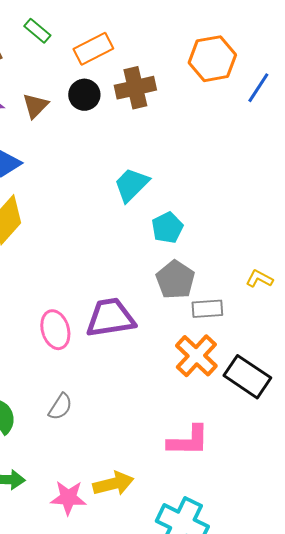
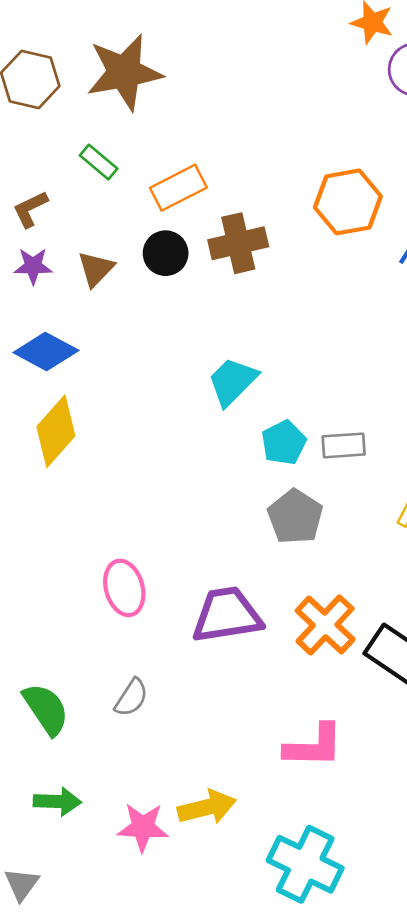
gray rectangle: (207, 309) -> (344, 445), moved
purple trapezoid: (110, 318) -> (227, 615), moved

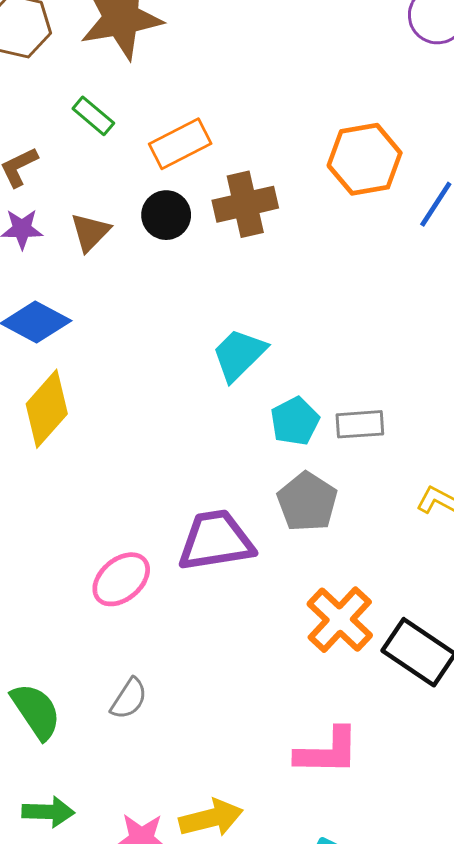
pink ellipse: (124, 588) -> (121, 579), turned 66
purple trapezoid: (227, 615) -> (216, 541), moved

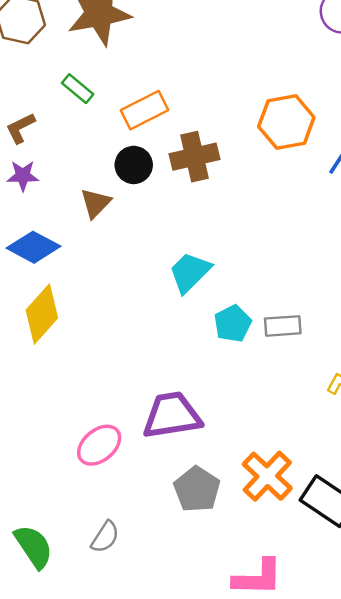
brown triangle: (90, 232) -> (96, 203), moved
gray pentagon: (307, 502) -> (197, 489), moved

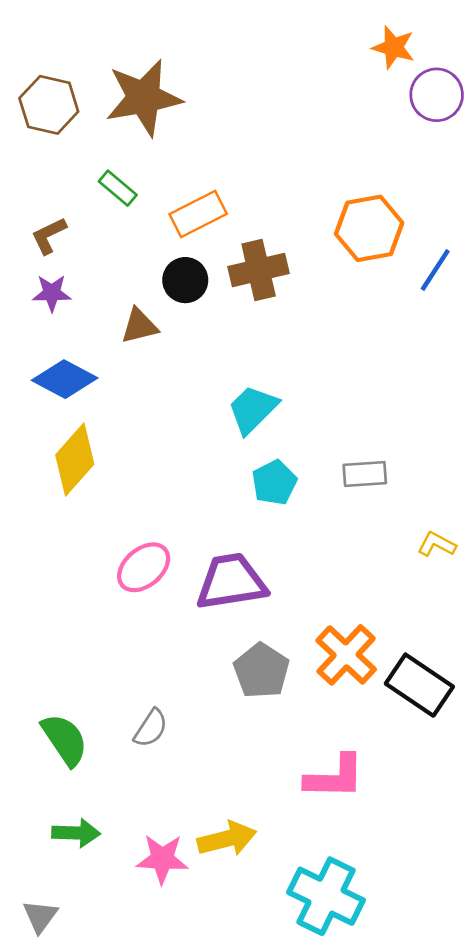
brown triangle: (96, 203) -> (139, 326), turned 32
cyan pentagon: (233, 324) -> (274, 483), moved
pink ellipse: (99, 445) -> (144, 567), moved

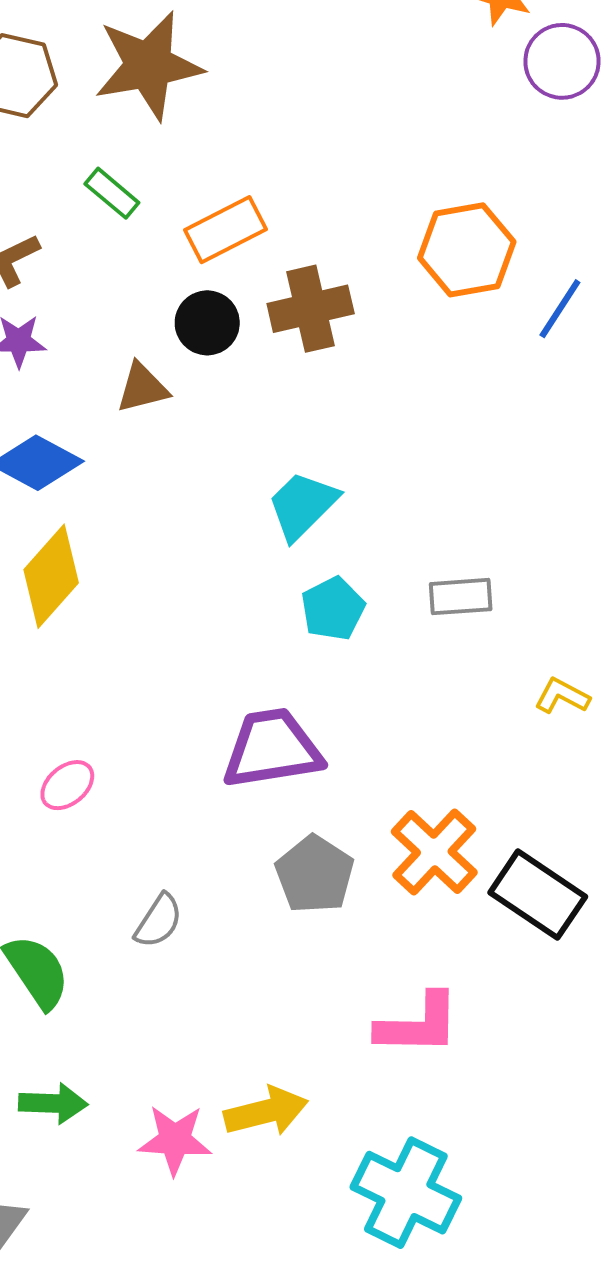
pink ellipse: (144, 567) -> (67, 785), moved, size x0.7
gray semicircle: (151, 728) -> (159, 921), moved

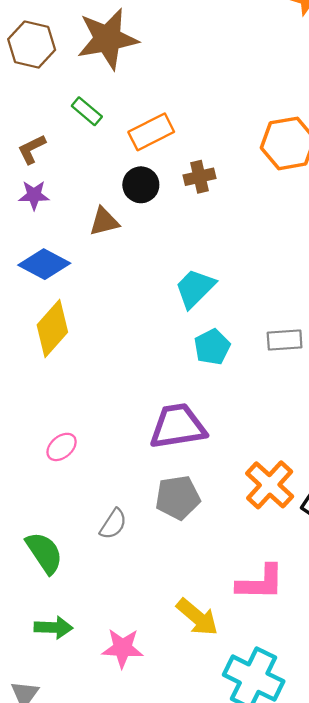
brown cross: (311, 309) -> (199, 177), size x0.7
gray pentagon: (315, 874) -> (178, 498), moved, turned 30
yellow arrow: (266, 1112) -> (197, 617), moved, turned 54

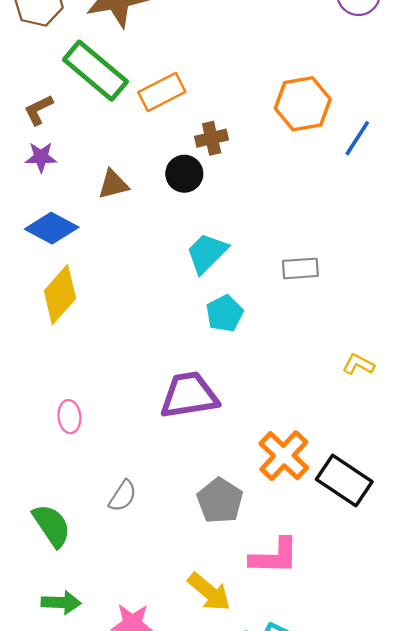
green rectangle: (87, 111) -> (95, 71), size x2.0
black circle: (141, 185) -> (184, 174), moved
gray rectangle: (285, 340) -> (300, 268), moved
pink ellipse: (62, 447) -> (69, 417), turned -56
gray pentagon: (178, 498) -> (220, 501), moved, turned -30

